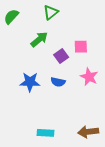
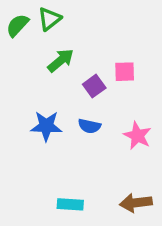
green triangle: (51, 12) -> (49, 19), moved
pink star: (89, 77) -> (137, 136), moved

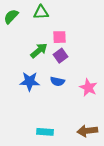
green triangle: (49, 19) -> (41, 12), moved, turned 35
green arrow: (61, 60) -> (39, 50), moved
pink square: (125, 72) -> (59, 37), moved

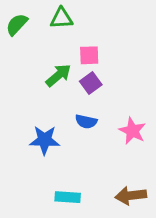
blue star: (30, 81) -> (45, 140), moved

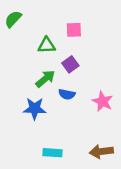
green triangle: (61, 18) -> (47, 45), moved
pink square: (89, 55) -> (74, 30), moved
green arrow: (58, 75) -> (45, 79), moved

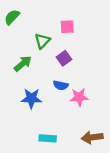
green triangle: (47, 45) -> (42, 41), turned -42
green arrow: (45, 79) -> (23, 64), moved
pink star: (103, 101) -> (79, 97), moved, turned -30

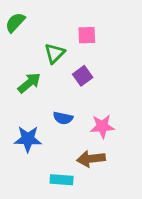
blue semicircle: (61, 85) -> (63, 118), moved
blue star: (31, 98) -> (28, 139), moved
brown arrow: (92, 137) -> (91, 159), moved

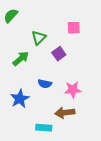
pink square: (87, 35) -> (74, 28), moved
blue star: (28, 139) -> (20, 99), turned -30

